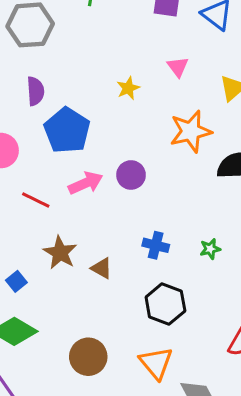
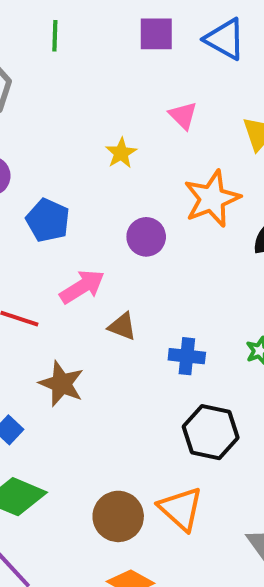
blue pentagon: (67, 130) -> (48, 220), size x0.7
purple circle: (131, 175) -> (146, 237), moved
brown triangle: (102, 268) -> (122, 326), moved
orange triangle: (156, 363) -> (181, 509), moved

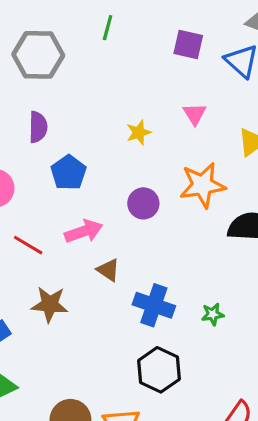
blue cross: (187, 356) -> (154, 305), size x1.4
brown star: (61, 384) -> (50, 304), turned -30

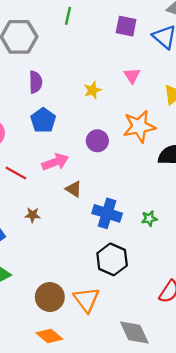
purple semicircle: (38, 127) -> (36, 82), moved
brown star: (50, 304) -> (32, 215), size x0.6

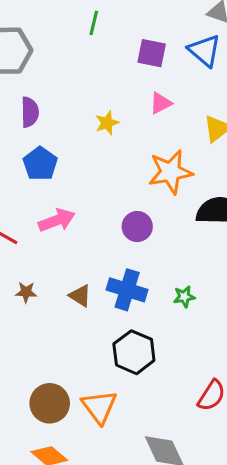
green line: (68, 16) -> (94, 23), moved
purple square: (126, 26) -> (152, 53), moved
pink triangle: (132, 76) -> (161, 103), turned 36
purple circle: (97, 141) -> (137, 227), moved
brown triangle: (74, 189) -> (80, 296), moved

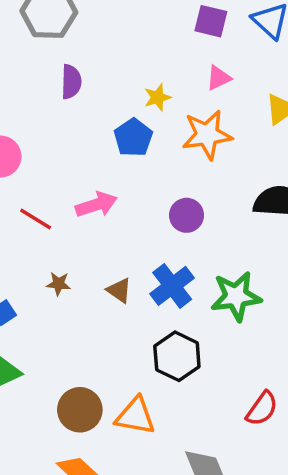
blue pentagon: (40, 164) -> (133, 137), moved
orange star: (170, 172) -> (207, 135), moved
blue cross: (127, 290) -> (172, 286), turned 33
green star: (184, 297) -> (236, 296), size x2.0
orange triangle: (99, 407) -> (135, 416), turned -45

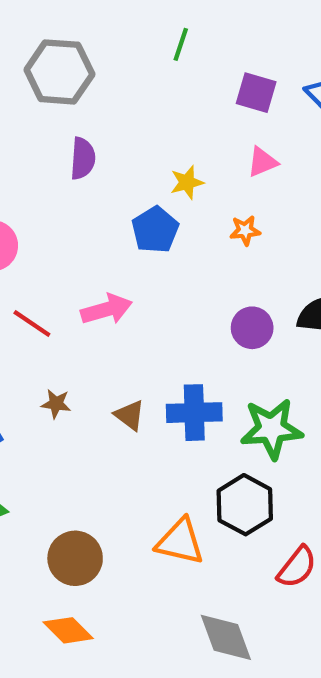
orange star: (207, 135) -> (245, 230), size x0.5
purple circle: (187, 215) -> (252, 328), moved
blue cross: (172, 286) -> (194, 413), turned 33
black hexagon: (177, 356) -> (245, 505), moved
orange triangle: (135, 416) -> (180, 542), moved

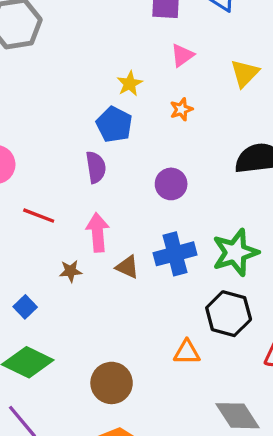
purple semicircle: (83, 158) -> (96, 167), moved
pink arrow: (107, 309) -> (98, 232), moved, turned -66
purple circle: (252, 328) -> (171, 184), moved
orange triangle: (180, 542) -> (187, 352), size x0.7

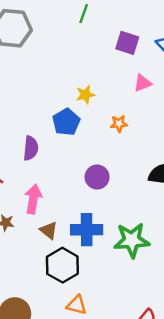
pink triangle: (182, 55) -> (143, 83), moved
purple semicircle: (96, 167) -> (31, 148), moved
black hexagon: (229, 314) -> (62, 265), moved

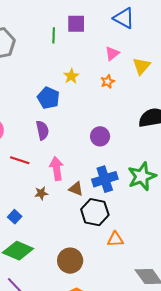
green line: (84, 14) -> (54, 35), moved
purple square: (127, 43) -> (76, 24), moved
blue pentagon: (66, 122) -> (48, 98), moved
orange star: (119, 124) -> (108, 82), moved

